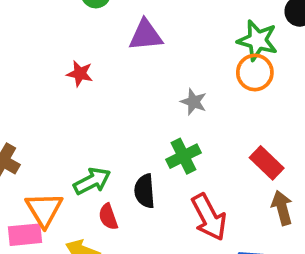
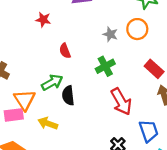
orange circle: (255, 72) -> (137, 29), moved
black semicircle: (145, 191) -> (68, 95), moved
red semicircle: (108, 217) -> (65, 51), moved

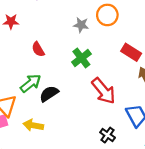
black semicircle: (68, 95) -> (49, 94), turned 72

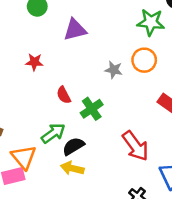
green cross: (81, 58) -> (92, 109), moved
yellow arrow: (33, 125) -> (72, 168), moved

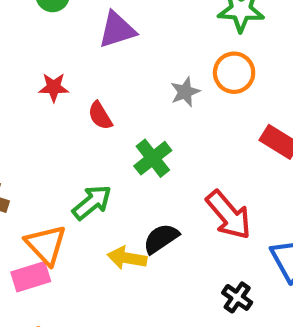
gray star: (114, 70) -> (185, 92), turned -30
red semicircle: (64, 95) -> (100, 116), moved
black semicircle: (73, 146) -> (161, 239), moved

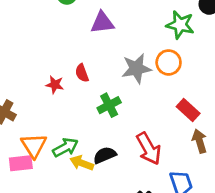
red star: (54, 87) -> (55, 85), moved
gray star: (185, 92) -> (136, 68), size x1.6
green arrow: (92, 202) -> (65, 147), moved

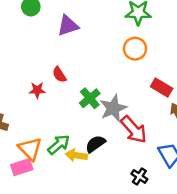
gray star: (136, 68) -> (113, 108), moved

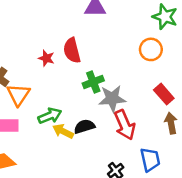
red semicircle: (59, 75) -> (72, 50), size x1.5
orange triangle: (30, 149) -> (18, 95), moved

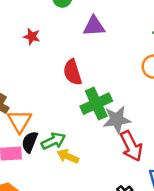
red star: (46, 58) -> (32, 37), moved
green cross: (93, 82) -> (96, 104), size x1.4
black semicircle: (84, 127) -> (30, 142), moved, turned -48

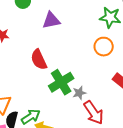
gray star: (117, 120) -> (79, 93), size x0.6

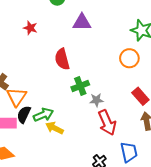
green cross: (61, 82) -> (80, 86), size x0.7

